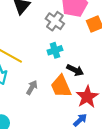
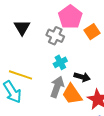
gray arrow: (32, 87) -> (57, 87), moved, size x1.5

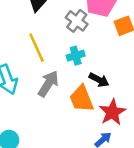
yellow line: (20, 75) -> (37, 48), moved, turned 35
gray arrow: (57, 87) -> (48, 84), moved

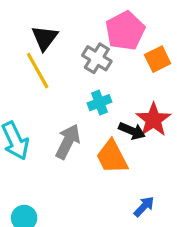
yellow line: (37, 48) -> (38, 71), moved
red star: (112, 112) -> (153, 120), moved

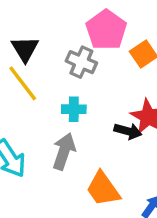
cyan cross: (100, 103) -> (74, 109), moved, turned 30
orange trapezoid: (112, 157) -> (103, 189), moved

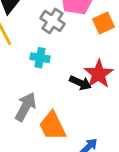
gray arrow: (64, 151) -> (26, 107), moved

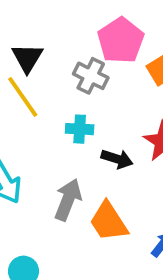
black arrow: (80, 83) -> (117, 159), moved

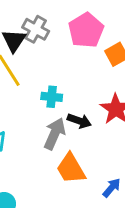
gray cross: (91, 76) -> (36, 29), moved
gray arrow: (68, 200) -> (55, 134), moved

